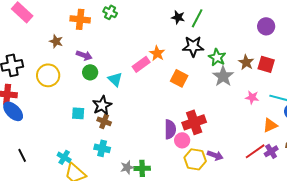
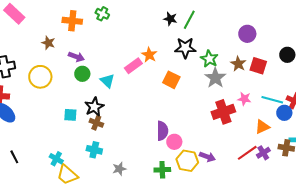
purple circle: (266, 26) -> (247, 34), moved
red cross: (194, 122) -> (223, 112), moved
green cross: (142, 168) -> (162, 170), moved

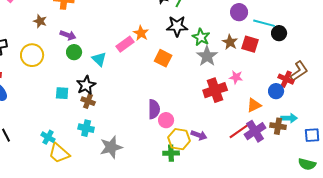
cyan line: (272, 100) -> (264, 23), moved
purple cross: (263, 153) -> (255, 131), size x1.5
gray star: (119, 169) -> (111, 147), size x1.6
green cross: (162, 170) -> (171, 153), moved

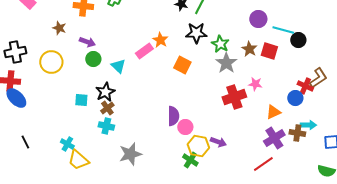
brown cross: (88, 101) -> (107, 108), turned 32
cyan cross: (86, 128) -> (106, 126), moved
red line: (239, 131) -> (263, 164), moved
green cross: (171, 153) -> (190, 160), turned 35

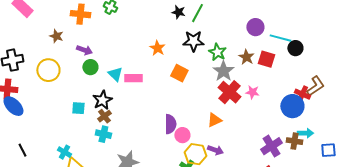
pink rectangle: (144, 51) -> (133, 78), moved, turned 36
red cross: (234, 97) -> (229, 92), moved, turned -30
blue circle: (295, 98) -> (292, 106), size x1.5
orange triangle: (273, 112) -> (214, 120), moved

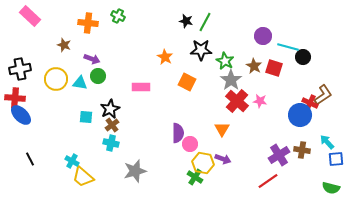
cyan triangle: (115, 74) -> (80, 83), moved, turned -35
orange triangle: (214, 120) -> (222, 129), turned -35
cyan arrow: (305, 133) -> (327, 142), moved, turned -133

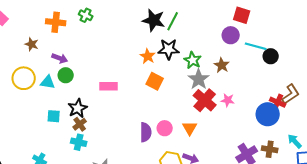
black star: (186, 21) -> (154, 20), size x1.6
orange star: (165, 57) -> (148, 56), moved
red square: (274, 68) -> (242, 15), moved
pink circle: (190, 144) -> (165, 128), moved

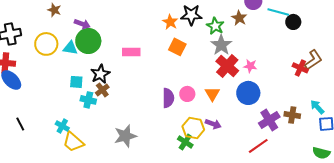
brown star: (222, 65) -> (239, 18), moved
green circle: (66, 75) -> (88, 41), size x1.6
blue circle: (268, 114) -> (248, 93), moved
cyan cross: (79, 142) -> (88, 100), moved

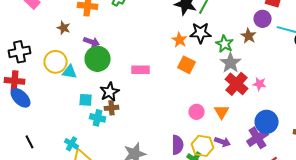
cyan triangle: (70, 48) -> (70, 72), moved
brown cross: (102, 90) -> (112, 108), turned 32
blue circle: (248, 93) -> (267, 122), moved
purple semicircle: (168, 98) -> (178, 145), moved
purple cross: (269, 120) -> (258, 138), moved

